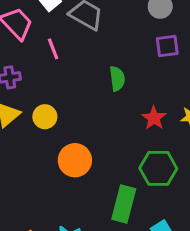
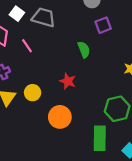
green semicircle: (117, 79) -> (84, 50), moved
red star: (154, 118) -> (68, 81), moved

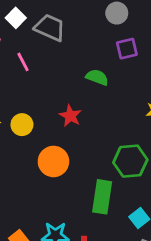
green semicircle: (84, 50) -> (97, 77), turned -56

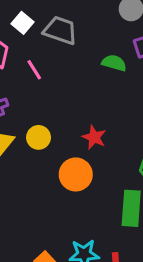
green semicircle: (97, 77) -> (114, 63), moved
red star: (70, 116) -> (94, 137), moved

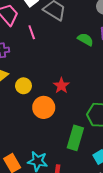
yellow circle: (39, 137) -> (23, 86), moved

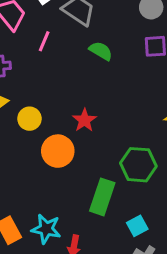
pink line: (32, 32) -> (44, 41), turned 40
green semicircle: (85, 39) -> (101, 51), moved

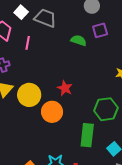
green semicircle: (101, 51) -> (79, 40), moved
yellow circle: (29, 119) -> (29, 95), size x1.5

